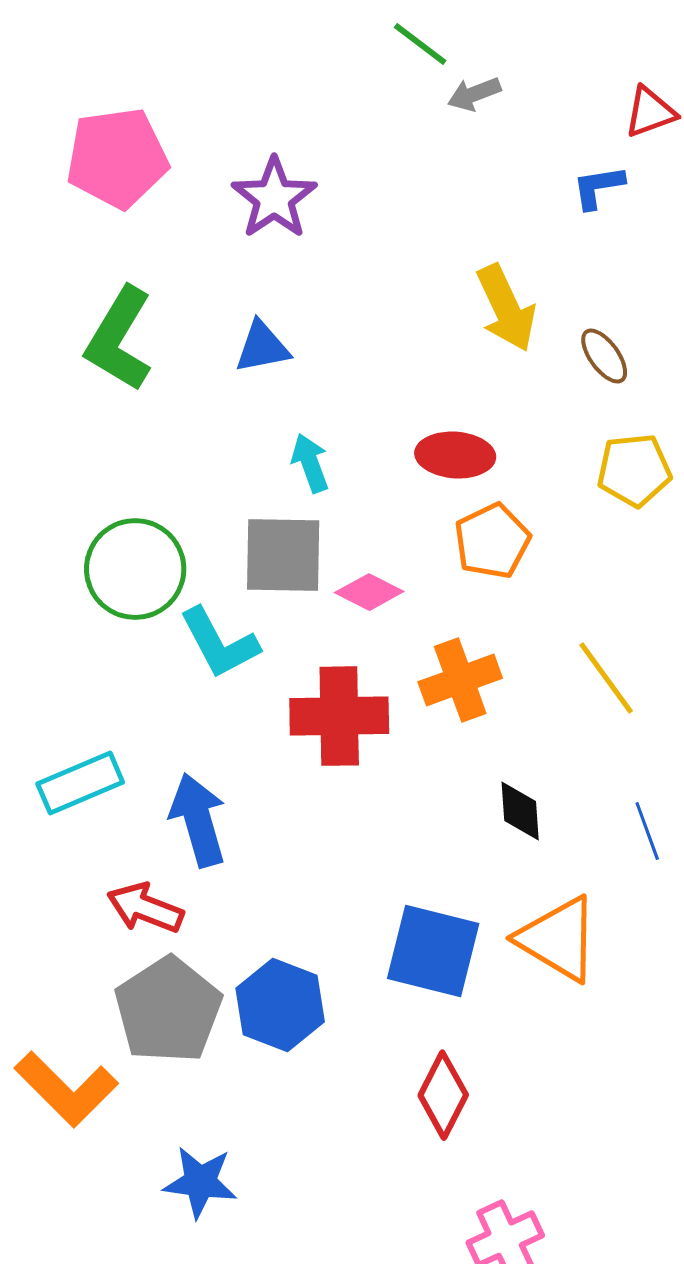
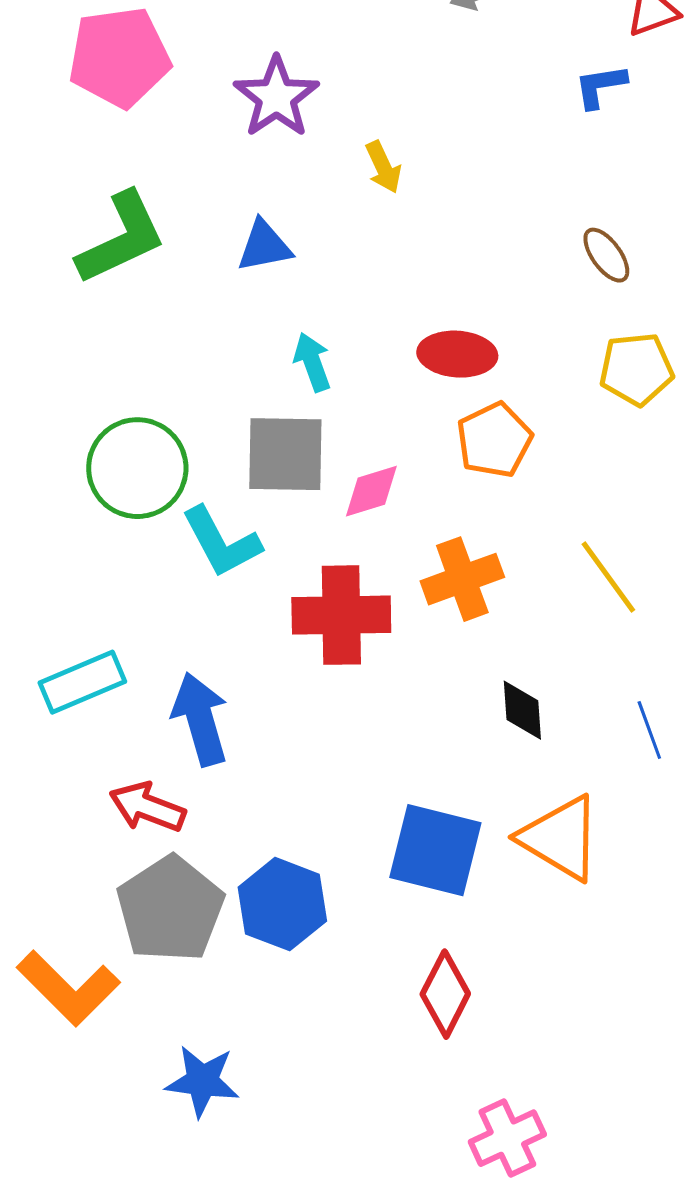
yellow arrow: (506, 308) -> (383, 167), moved, size x0.6
green L-shape: (119, 339) -> (121, 238), turned -146
pink diamond: (369, 592) -> (371, 491), turned -44

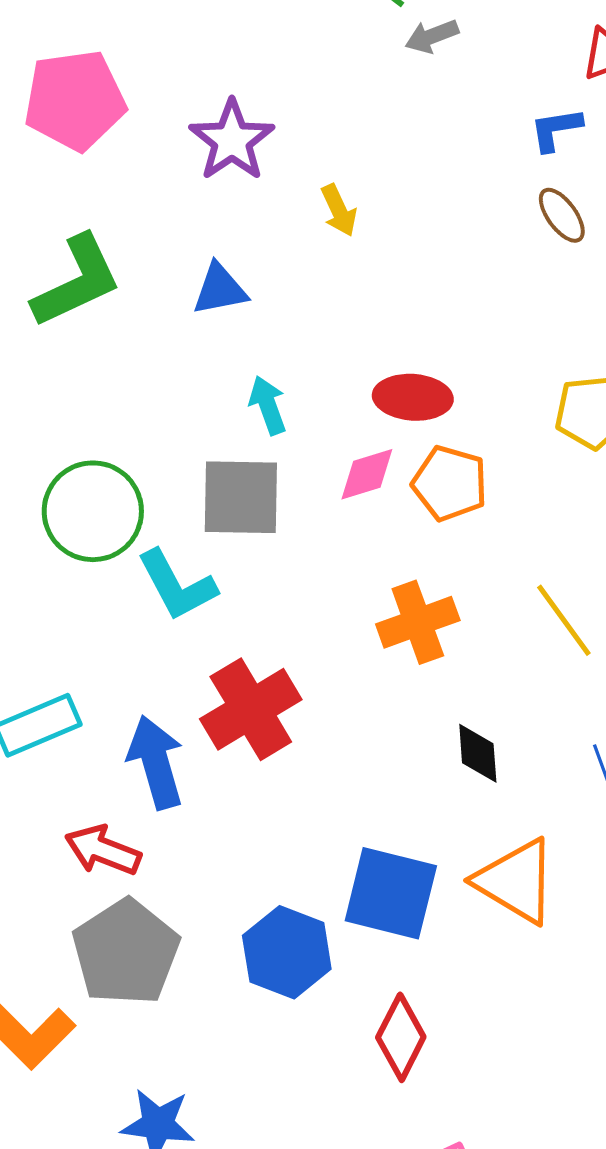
brown ellipse: (606, 255) -> (562, 215), moved
orange pentagon: (494, 440) -> (450, 483), turned -30
pink diamond: (371, 491) -> (367, 474), moved
red cross: (341, 615) -> (251, 709), moved, turned -30
blue hexagon: (282, 904) -> (287, 952), moved

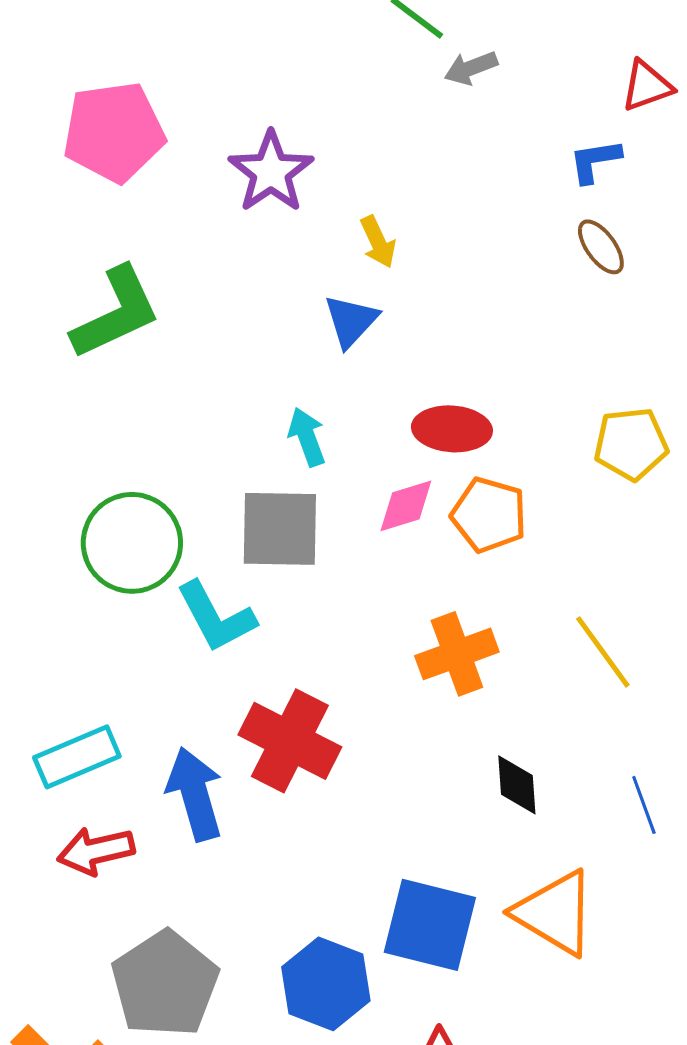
blue triangle: (220, 289) -> (351, 321), moved, turned -36
red cross: (251, 709) -> (290, 741), turned -32
red arrow: (103, 850) -> (96, 851), moved, turned -34

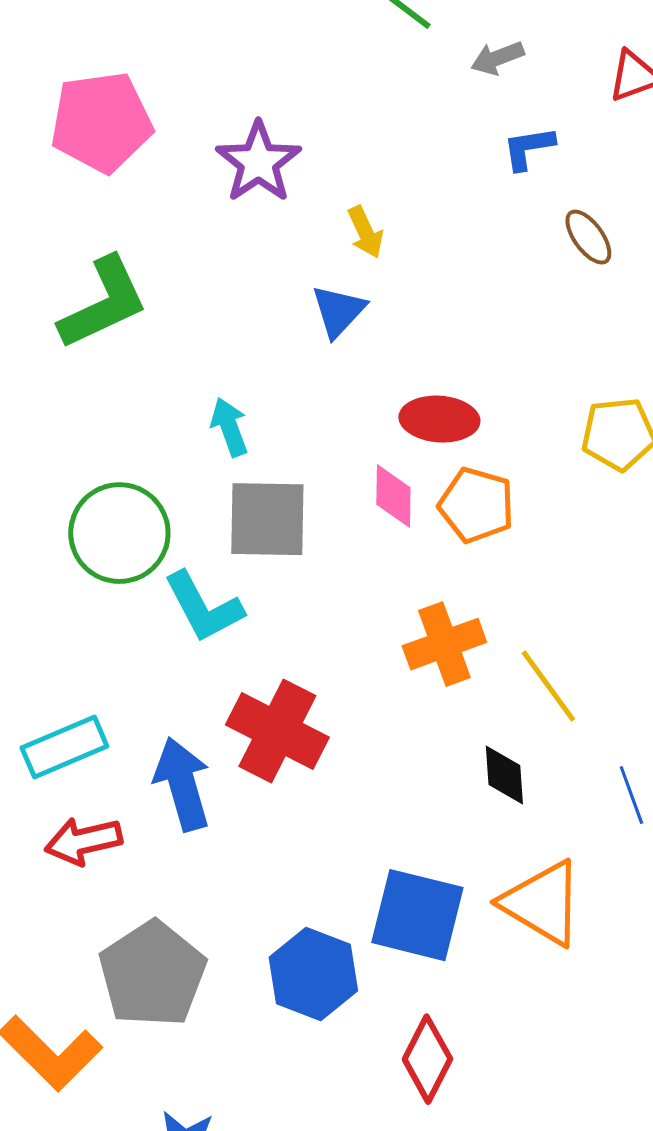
gray arrow: (471, 68) -> (497, 58), moved
blue L-shape: (595, 161) -> (528, 148), moved
cyan arrow: (307, 437) -> (229, 427), moved
pink diamond: (406, 506) -> (393, 496), turned -72
yellow line: (603, 652) -> (548, 686), moved

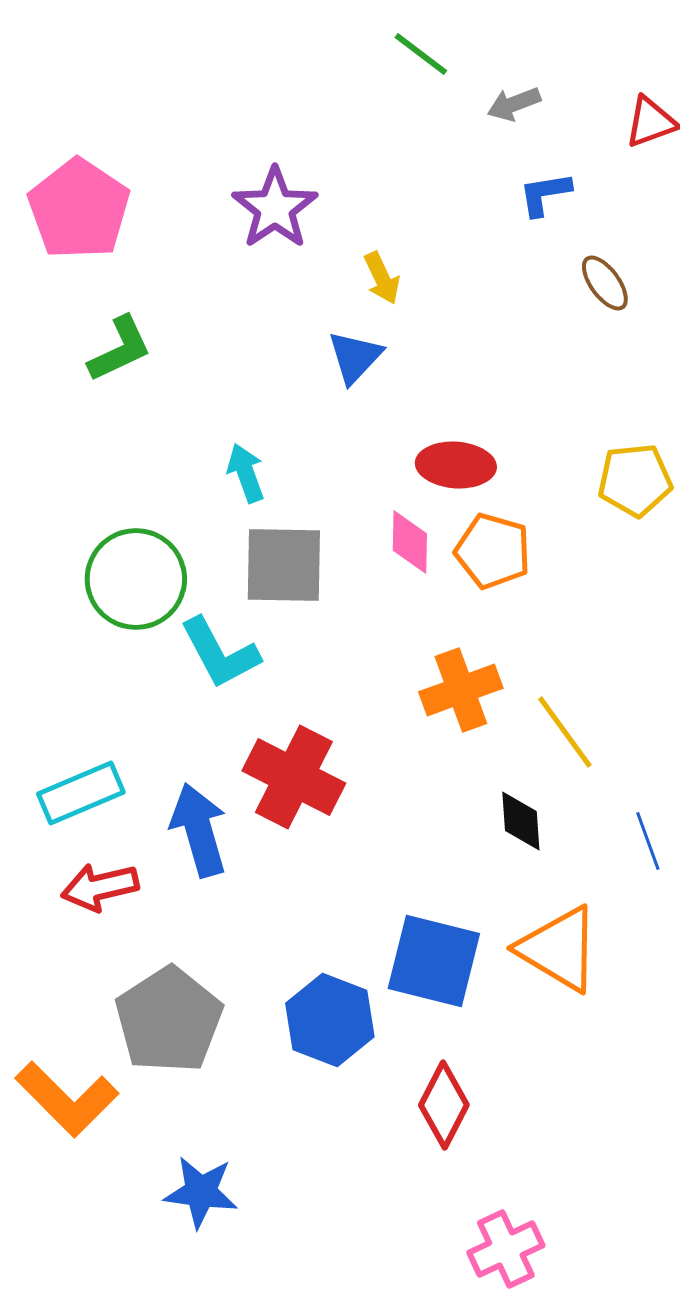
pink pentagon: (101, 122) -> (79, 209), moved, turned -30
green L-shape: (103, 303) -> (120, 349), size x0.7

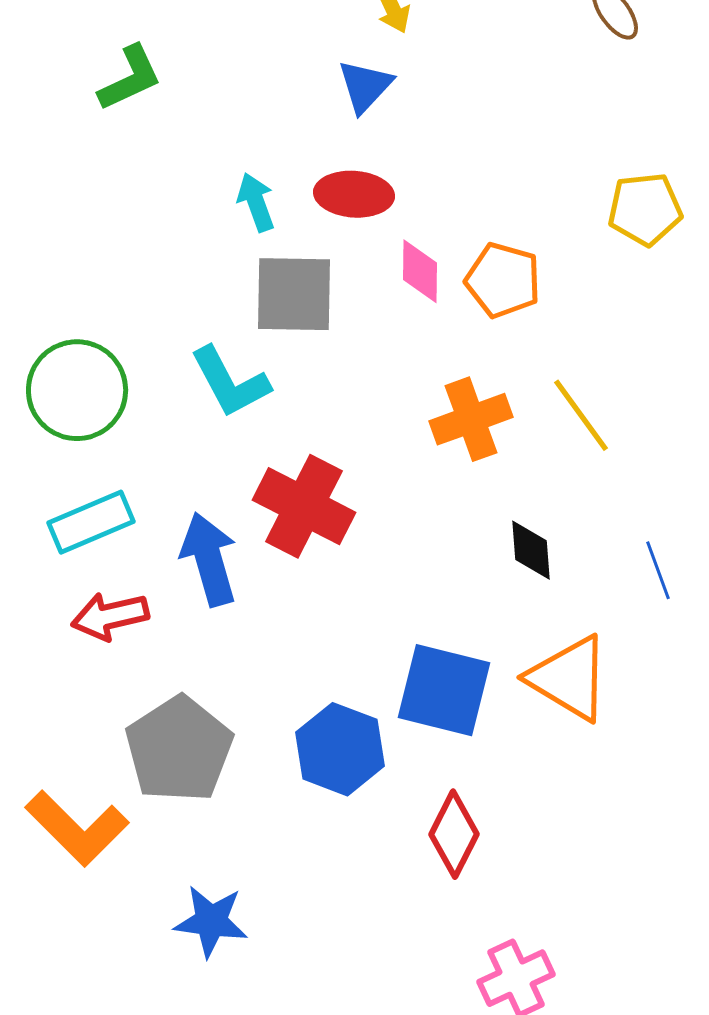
red ellipse: (456, 465) -> (354, 194), moved
green circle: (136, 579) -> (77, 390), moved
yellow line: (565, 732) -> (581, 415), moved

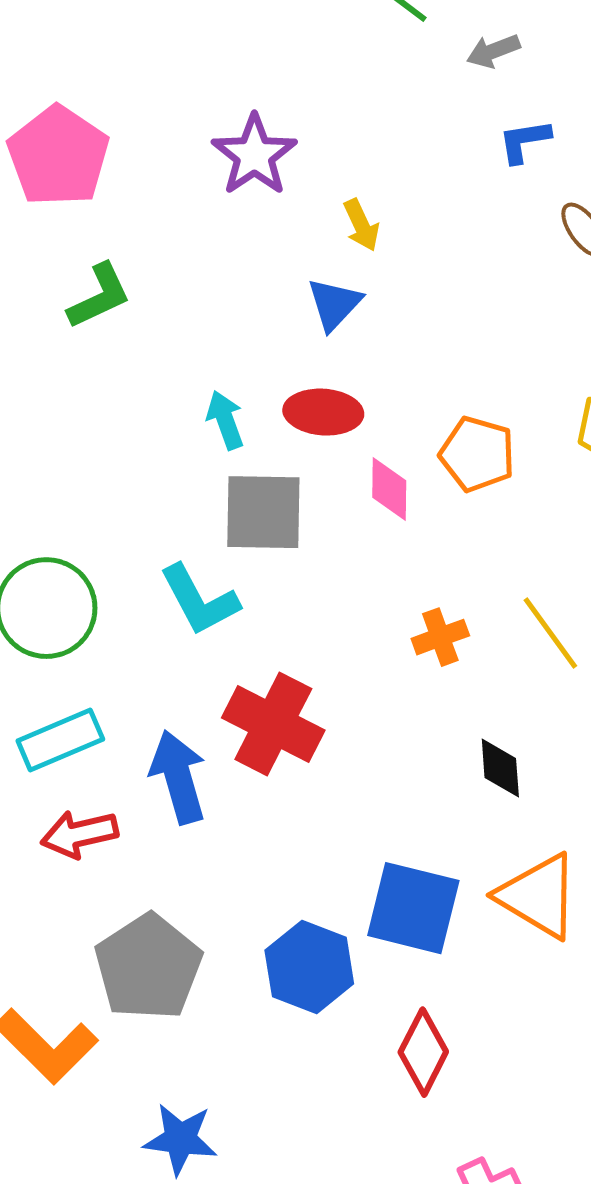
orange pentagon: (503, 280) -> (477, 454), moved
orange cross: (471, 419) -> (440, 637), size x0.7

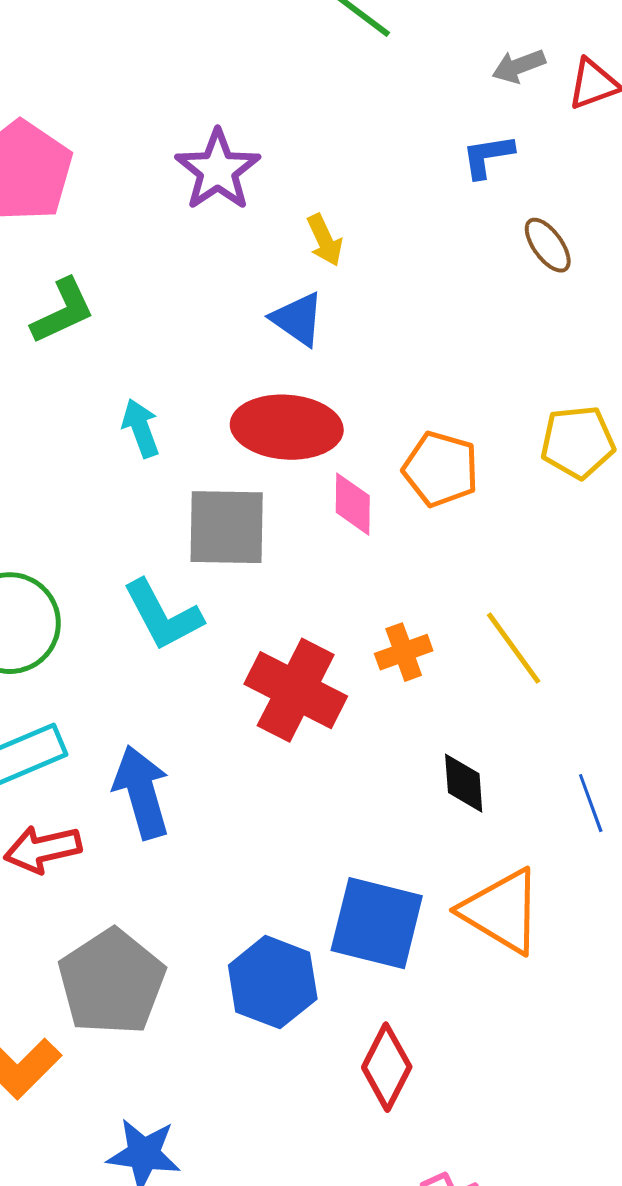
gray arrow: (493, 51) -> (519, 66), moved
blue triangle: (334, 304) -> (298, 319), turned -38
red ellipse: (323, 412) -> (287, 427), size x1.4
cyan arrow: (225, 420) -> (141, 428), moved
red cross: (273, 724) -> (296, 690), moved

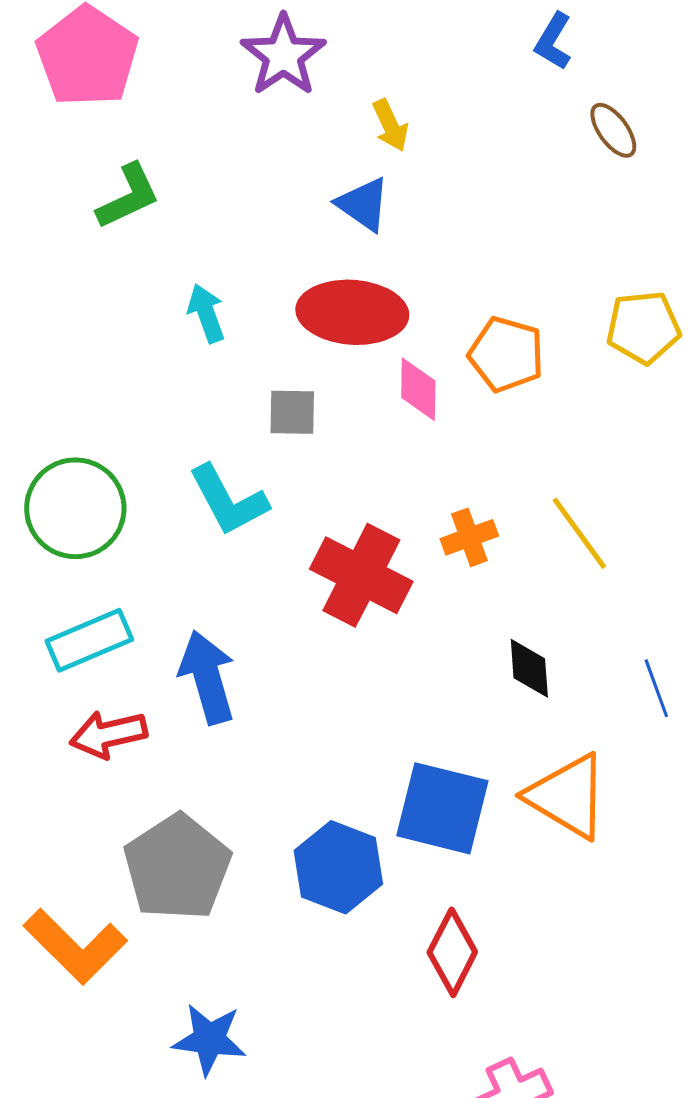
blue L-shape: (488, 156) -> (553, 41), turned -50
gray square: (227, 527) -> (292, 412), size x0.6

